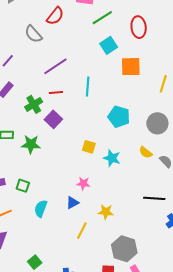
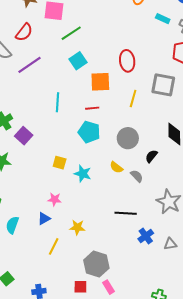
red ellipse: (139, 27) -> (127, 61), moved
purple line: (55, 66) -> (29, 65), moved
red line: (56, 92) -> (92, 108), moved

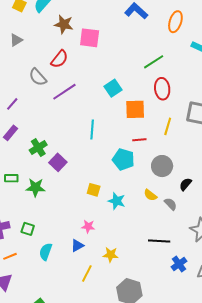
green line: (71, 33) -> (154, 62), moved
red line: (92, 108) -> (139, 140), moved

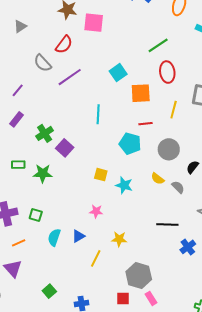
blue triangle: (77, 246) -> (78, 236), moved

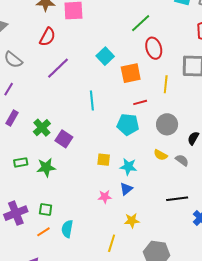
gray semicircle: (43, 63) -> (13, 60), moved
blue triangle: (78, 236) -> (126, 189), moved
orange line: (19, 243) -> (43, 232), moved

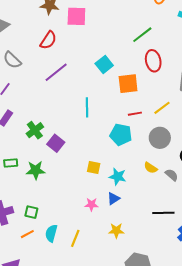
yellow line: (166, 84) -> (162, 108), moved, turned 42
yellow line: (112, 243) -> (75, 238), moved

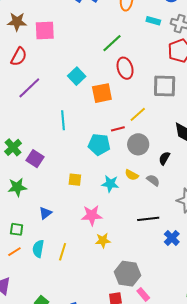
red line: (135, 114) -> (118, 129), moved
cyan star: (118, 177) -> (110, 184), moved
blue triangle: (113, 199) -> (45, 213), moved
pink star: (91, 204) -> (92, 215), moved, size x1.5

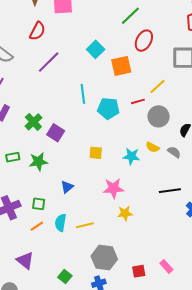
red ellipse: (125, 68) -> (144, 41), turned 45
cyan pentagon: (99, 144) -> (108, 108), moved
yellow line: (63, 252) -> (85, 225), turned 60
gray hexagon: (128, 274) -> (104, 258), moved

